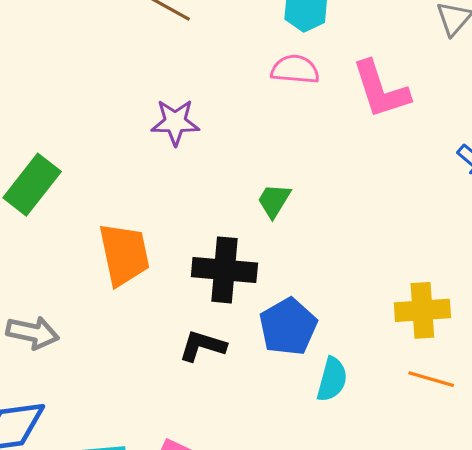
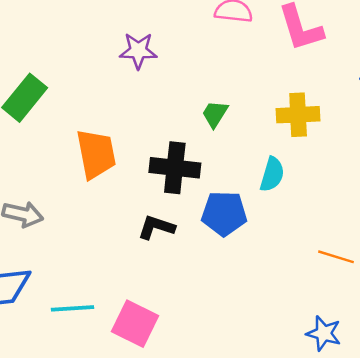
yellow cross: (422, 310) -> (298, 115), moved
blue pentagon: (288, 327) -> (224, 213), turned 30
cyan semicircle: (332, 379) -> (272, 174), moved

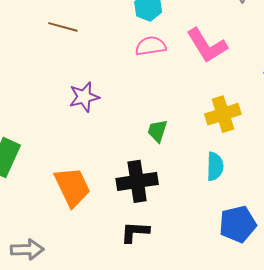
blue pentagon: (224, 213) -> (238, 224), moved

